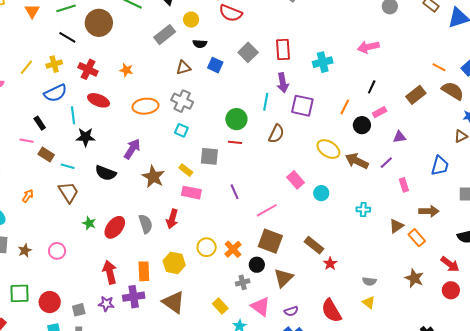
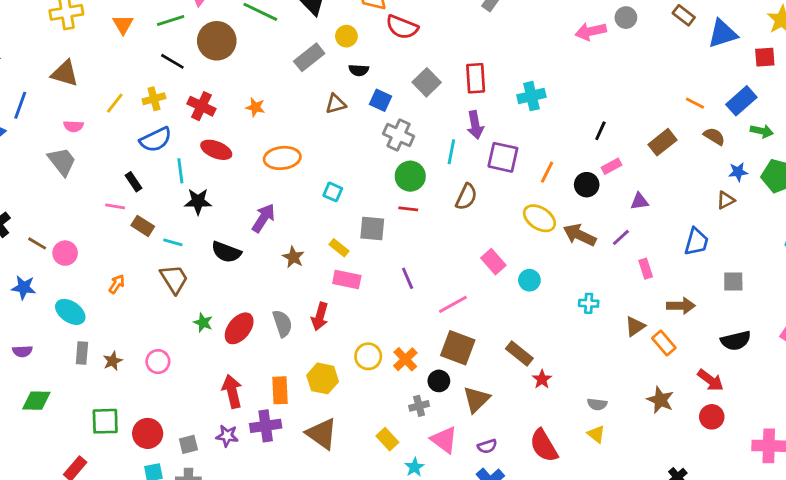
pink arrow: (368, 47) -> (591, 31), moved
brown semicircle: (453, 91) -> (714, 136), size x0.7
gray cross: (182, 101) -> (399, 135), moved
orange line: (345, 107) -> (547, 172), moved
brown star: (153, 177) -> (293, 257), size x0.7

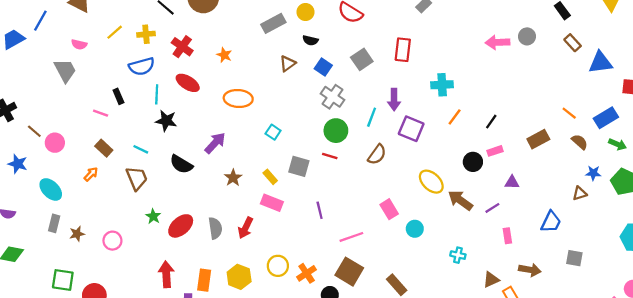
red rectangle: (476, 78) -> (403, 50), moved
brown triangle: (336, 104) -> (288, 64), turned -30
orange line: (547, 172) -> (455, 117), moved
brown rectangle: (143, 226) -> (104, 148), moved

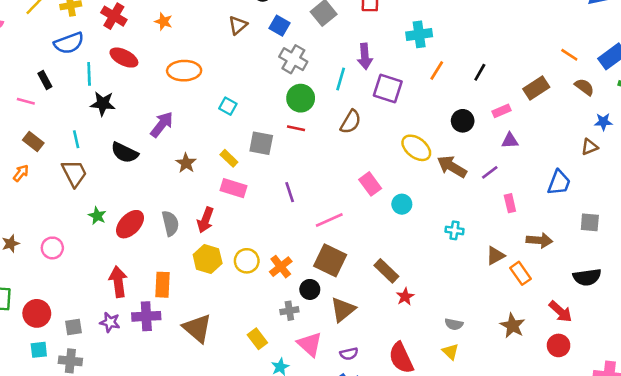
cyan line: (141, 149) -> (76, 139), turned 56
pink rectangle: (495, 151) -> (501, 111), moved
yellow hexagon: (239, 277) -> (208, 259), moved

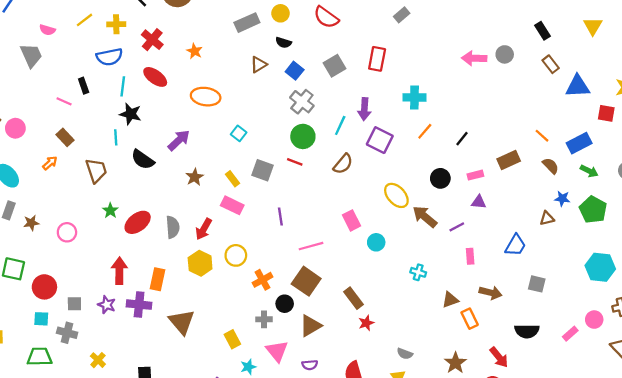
cyan line: (76, 139) -> (116, 137), moved
yellow circle: (247, 261) -> (236, 255), moved

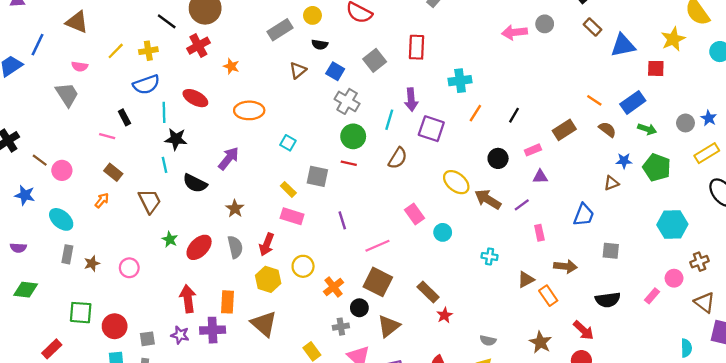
red cross: (152, 40) -> (198, 46), moved, turned 30
brown star: (195, 177) -> (235, 209), moved
brown triangle: (182, 322) -> (264, 324), moved

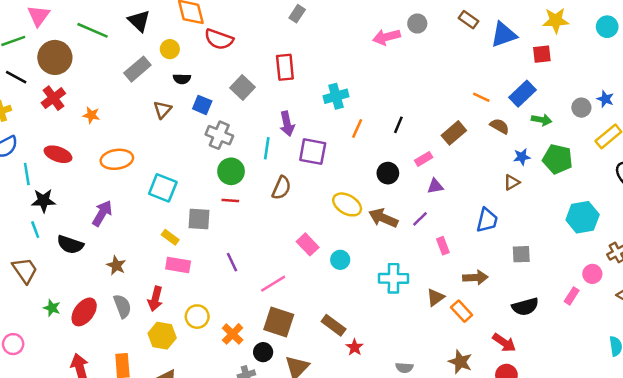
yellow star: (673, 39) -> (556, 20), turned 30
cyan square: (288, 143) -> (163, 188), size x1.6
cyan cross: (490, 256) -> (393, 278), size x1.6

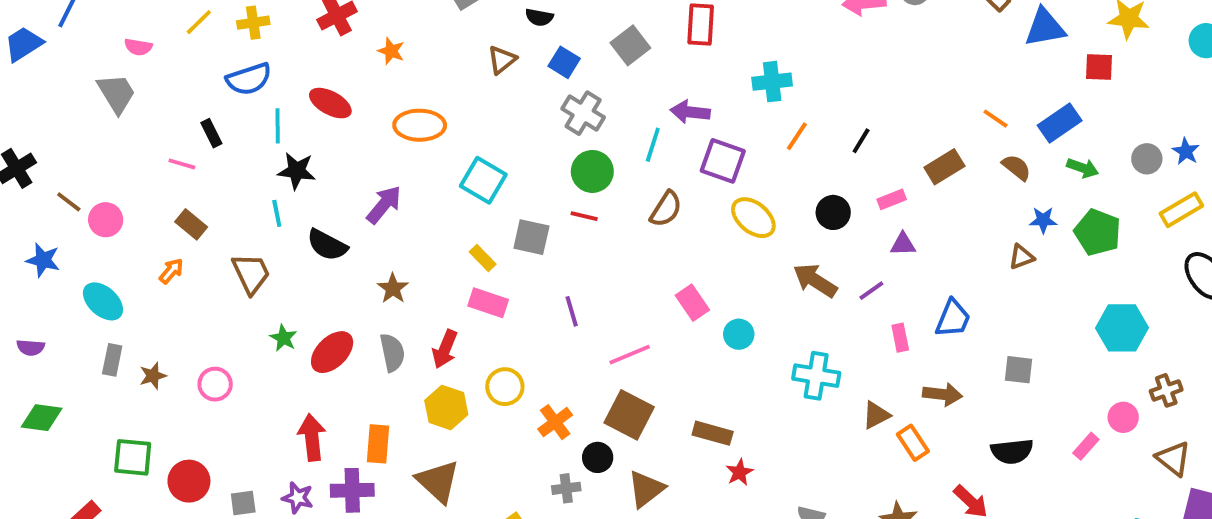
purple arrow: (287, 124) -> (690, 112), turned 100
yellow ellipse: (347, 204) -> (753, 218), moved
blue trapezoid: (487, 220) -> (953, 319), moved
brown rectangle: (334, 325) -> (713, 433), turned -30

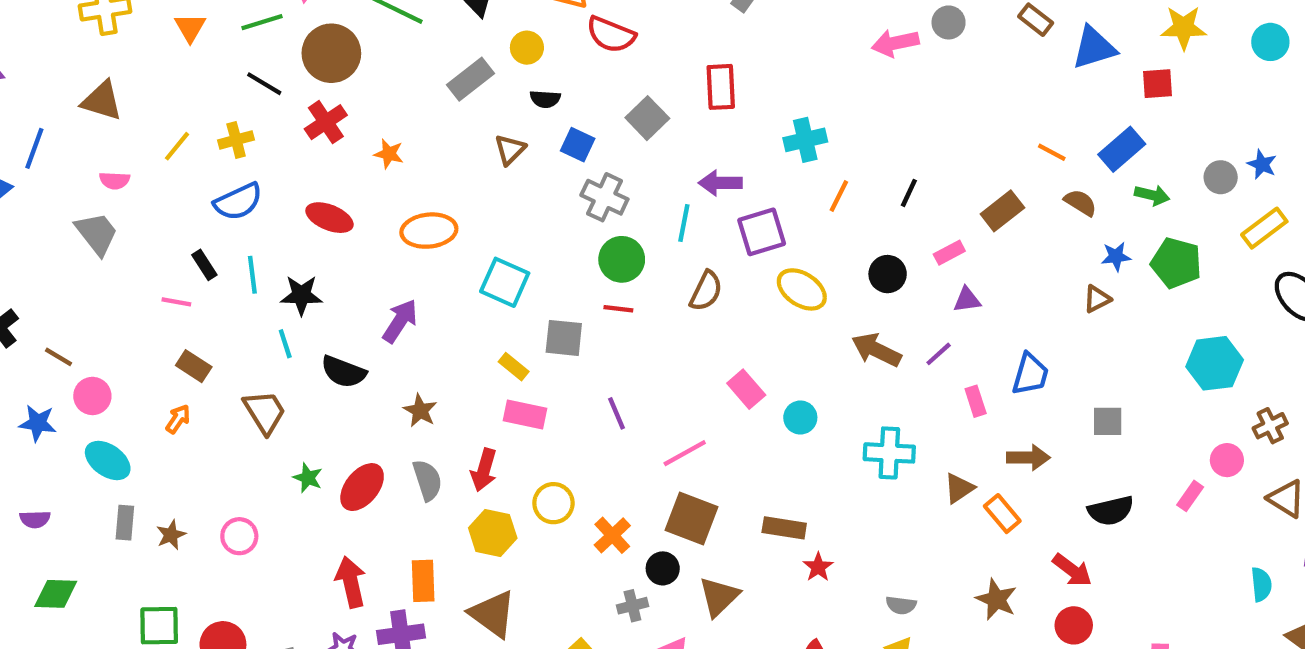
cyan line: (278, 126) -> (252, 275), moved
purple square: (723, 161) -> (762, 232), turned -30
pink circle: (106, 220) -> (92, 396), moved

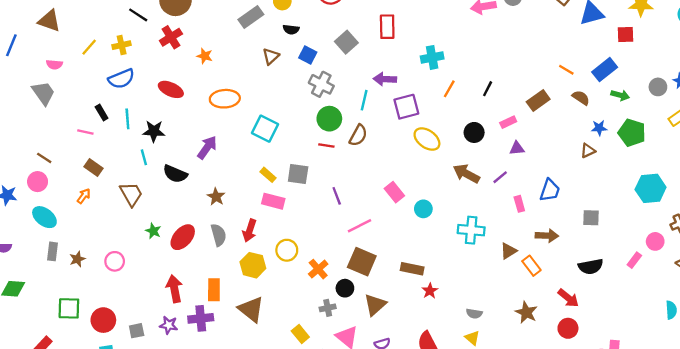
brown semicircle: (706, 291) -> (358, 135), moved
gray square: (564, 338) -> (298, 174), moved
brown line: (58, 357) -> (44, 158), moved
purple line: (617, 413) -> (337, 196), moved

